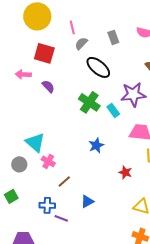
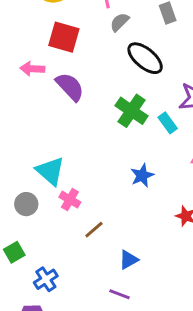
purple semicircle: (48, 86) -> (70, 87), size x1.5
blue cross: (47, 205) -> (46, 279), moved, turned -35
purple line: (61, 218) -> (120, 294), moved

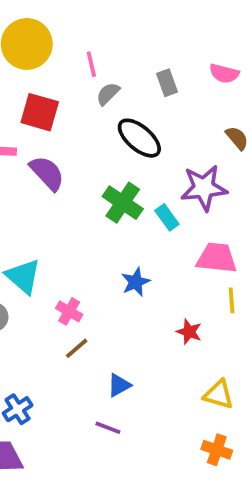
pink cross: (70, 200) -> (69, 311), moved

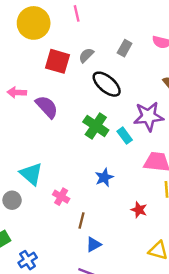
pink line: (91, 64) -> (77, 13), moved
gray rectangle: (167, 83) -> (125, 48), turned 49
red square: (40, 112) -> (58, 61), moved
brown line: (77, 348) -> (81, 221), moved, turned -35

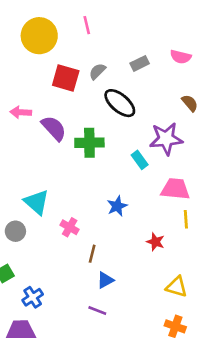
gray rectangle: (125, 48) -> (140, 63), turned 35
green cross: (96, 126) -> (89, 143), moved, turned -35

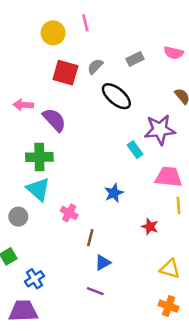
yellow circle: (39, 36) -> (53, 33), moved, size x0.7
green cross: (89, 143) -> (39, 157), moved

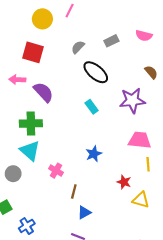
pink line: (85, 23) -> (70, 11), turned 40
red square: (65, 73) -> (33, 52), moved
cyan rectangle: (135, 150) -> (92, 107), moved
yellow triangle: (170, 269) -> (141, 200), moved

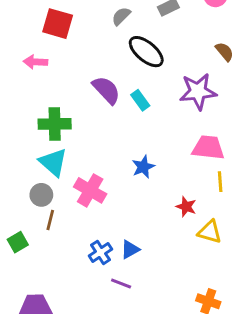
purple semicircle: (43, 92) -> (106, 90), moved
pink cross: (56, 171) -> (90, 190), size x1.5
gray circle: (13, 174) -> (41, 195), moved
brown line: (74, 191) -> (50, 220), moved
blue cross: (27, 226) -> (100, 252), moved

